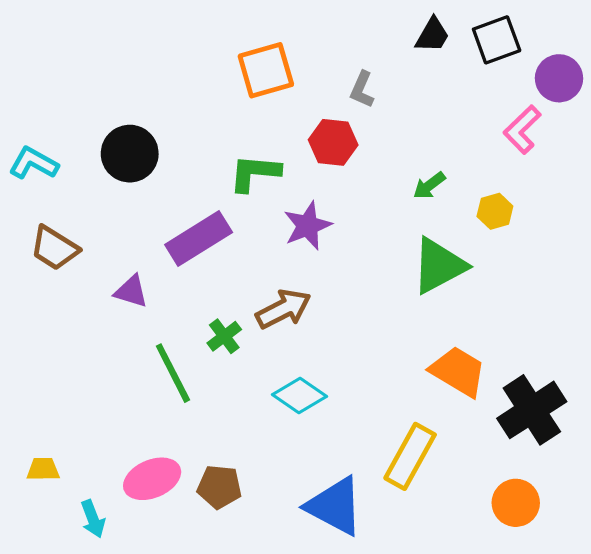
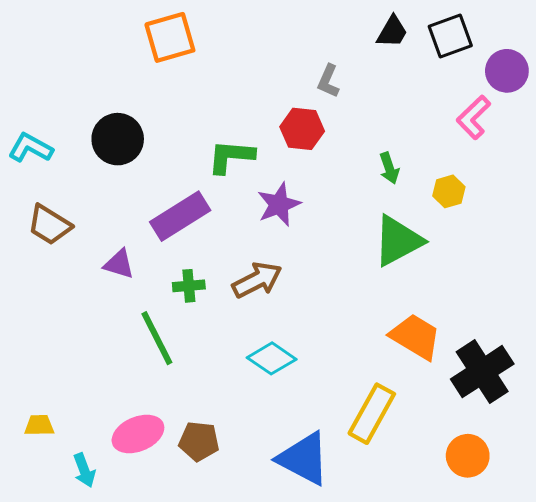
orange square: (266, 70) -> (170, 37), moved
green arrow: (429, 186) -> (389, 168), turned -72
green cross: (224, 336) -> (189, 286), moved, turned 32

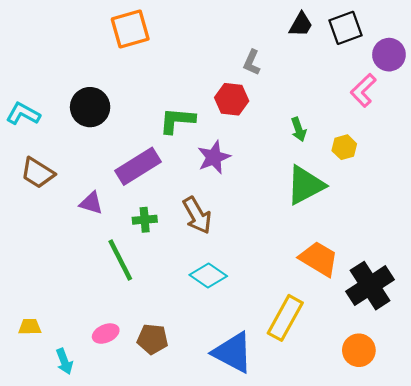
brown arrow: (257, 280) -> (197, 215), turned 87
pink ellipse: (138, 434) -> (106, 334), size x0.7

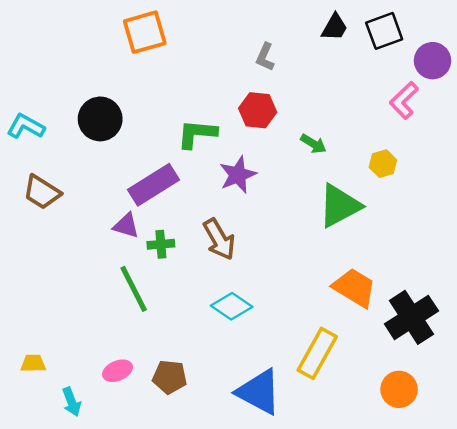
gray L-shape: (252, 62) -> (265, 57), moved
green arrow: (299, 129) -> (313, 144), moved, turned -40
purple triangle: (91, 203) -> (126, 226), moved

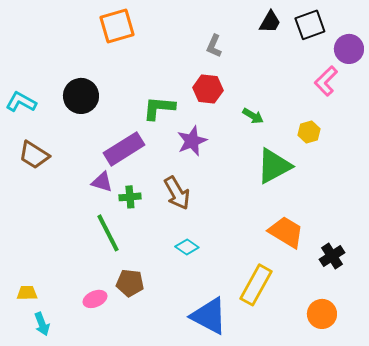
cyan diamond: (232, 306) -> (187, 247), size x0.7
black cross: (411, 317) -> (332, 256), size x0.6
brown pentagon: (170, 377) -> (130, 283), moved
cyan arrow: (72, 402) -> (42, 324), moved

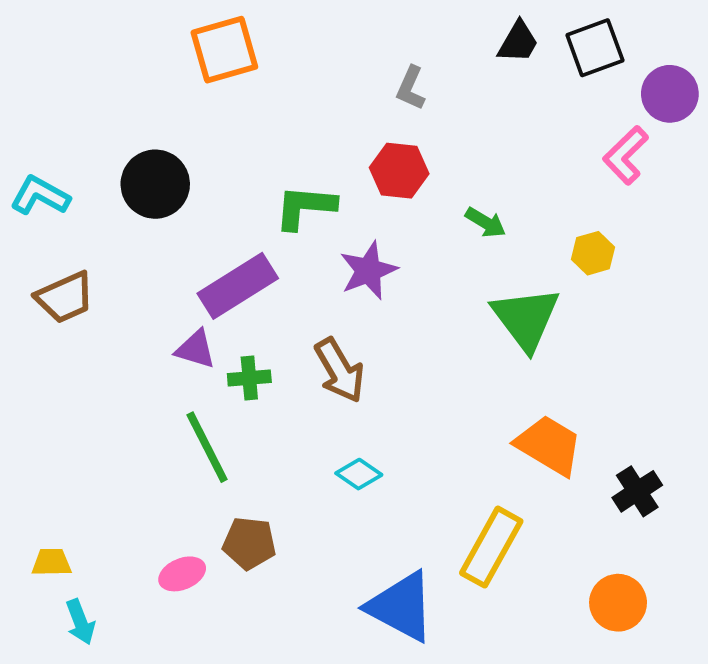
brown trapezoid: (34, 155) -> (65, 297), turned -56
green triangle: (274, 166) -> (526, 319), turned -39

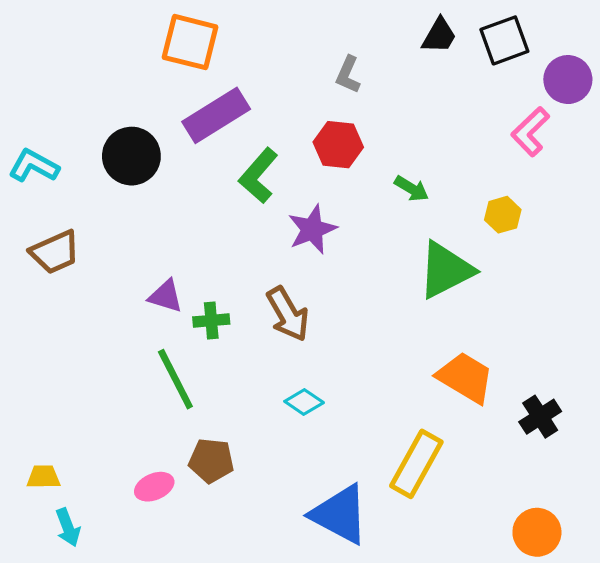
orange square: (224, 50) -> (190, 42), turned 30
green L-shape: (305, 207) -> (258, 176), turned -54
purple rectangle: (238, 286) -> (216, 115), moved
green triangle: (526, 319) -> (446, 270), turned 40
orange circle: (618, 603) -> (537, 532), moved

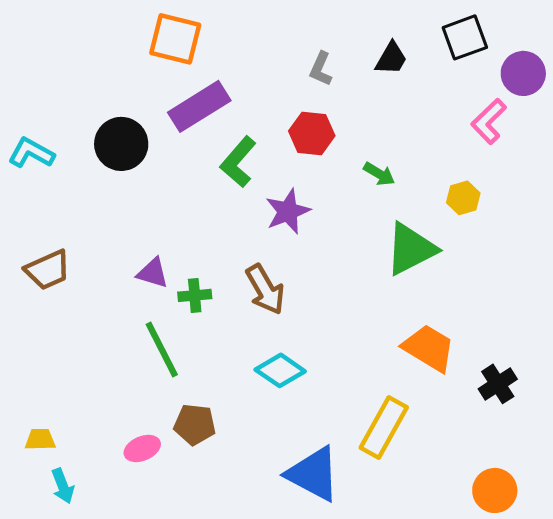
black trapezoid: (439, 36) -> (391, 58), moved
brown trapezoid: (55, 252) -> (48, 270), moved
cyan diamond: (304, 402) -> (280, 370), size x1.4

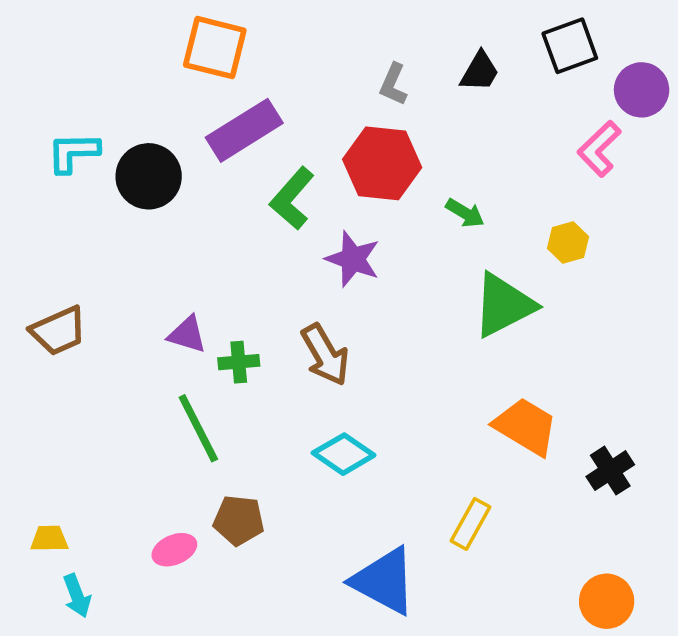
red hexagon: (312, 133) -> (382, 163), size x1.4
cyan L-shape: (31, 153) -> (73, 152), moved, turned -30
purple star: (288, 211) -> (353, 259), turned -30
yellow rectangle: (384, 427) -> (470, 524), size x0.7

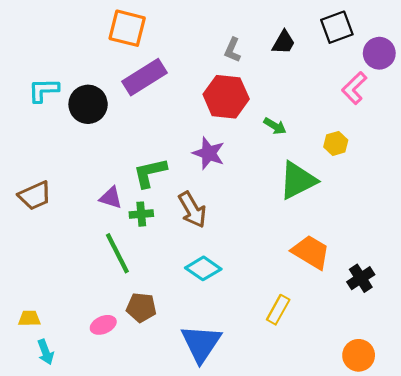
green L-shape: (292, 198) -> (150, 173), moved, turned 36
blue triangle: (384, 581) -> (201, 343), moved, turned 36

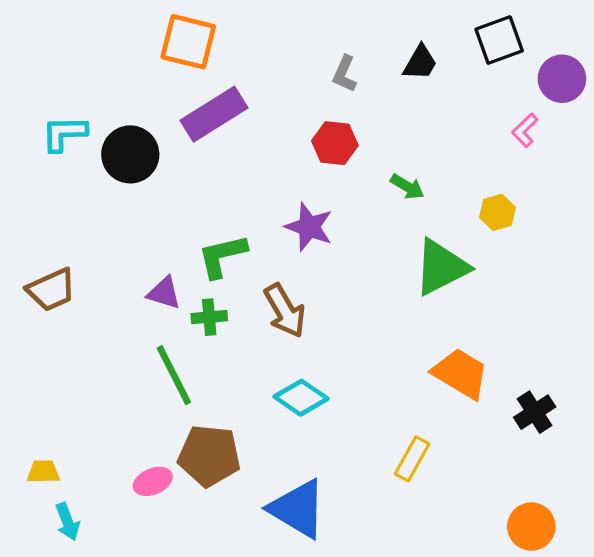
pink L-shape: (354, 88) -> (525, 130), size x0.7
red hexagon: (226, 97) -> (335, 143), size x0.7
brown pentagon: (141, 308) -> (209, 456), size x1.4
blue triangle: (201, 343) -> (298, 509), turned -33

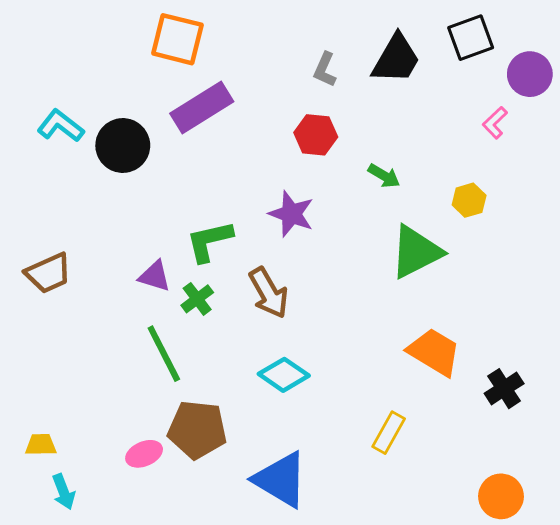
black trapezoid: (420, 63) -> (396, 59), size x1.5
cyan L-shape: (64, 133) -> (61, 126), turned 39
green cross: (209, 317) -> (197, 299), turned -32

